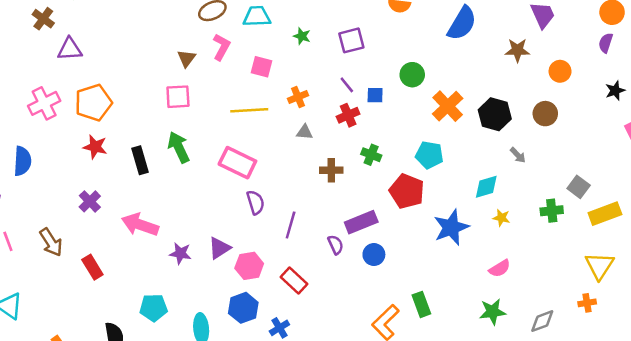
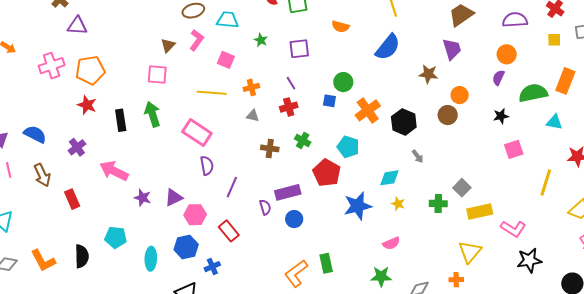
blue square: (375, 95) -> (329, 101), moved
brown circle: (545, 114) -> (448, 115), moved
blue semicircle: (22, 161) -> (35, 134), moved, turned -75

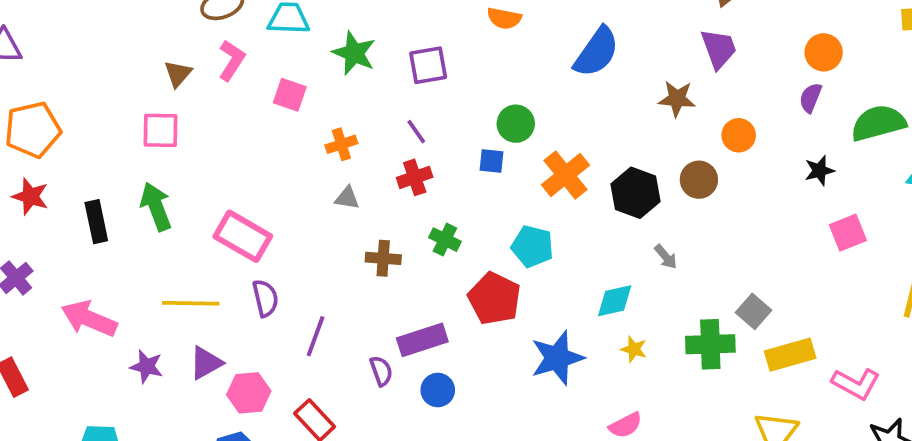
green star: (261, 40) -> (354, 53), size x1.6
yellow line: (212, 93) -> (191, 303), moved
brown circle: (448, 115) -> (699, 180), moved
green cross: (438, 204) -> (710, 344), size x1.4

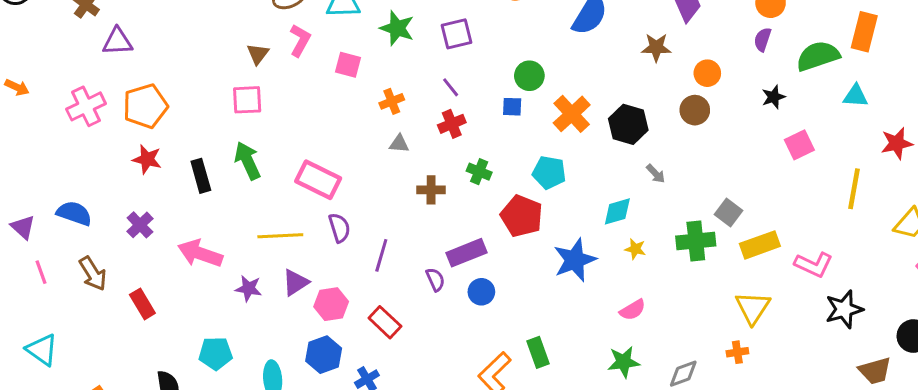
brown circle: (699, 180) -> (695, 110), moved

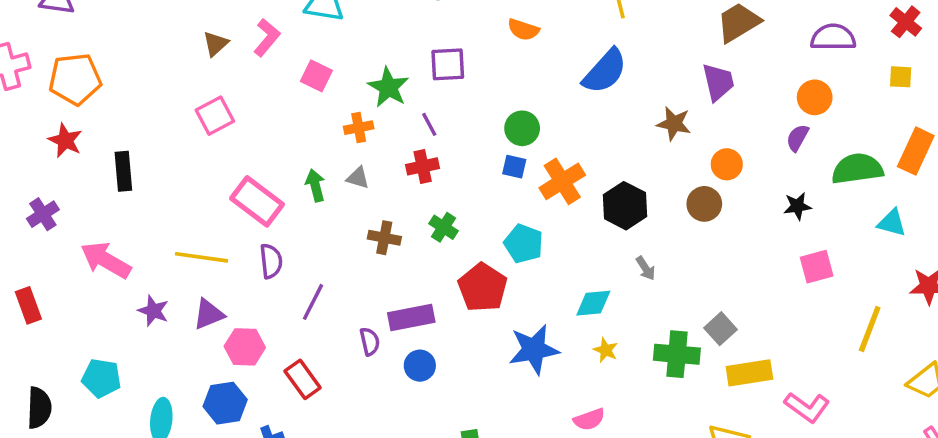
green star: (397, 28) -> (388, 87), moved
pink square: (247, 100) -> (215, 116), moved, turned -36
blue square: (512, 107) -> (514, 167), moved
green arrow: (248, 161) -> (315, 185), moved, size x0.7

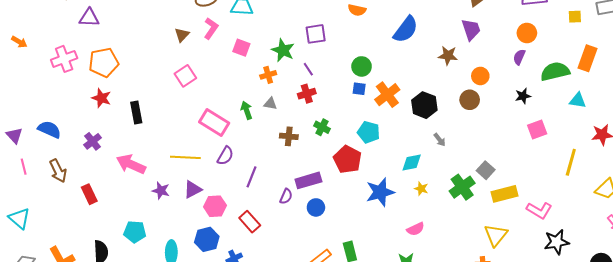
purple semicircle: (271, 261) -> (225, 156), turned 42
purple semicircle: (370, 341) -> (286, 196), turned 42
green cross: (677, 354) -> (462, 187), turned -35

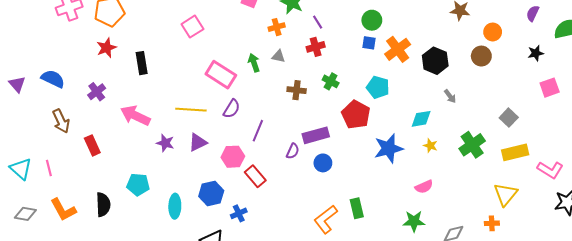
red star: (101, 98) -> (106, 48), turned 30
pink line: (24, 167) -> (49, 168), moved
gray square: (486, 170) -> (509, 118), moved
pink hexagon: (215, 206) -> (233, 157), moved

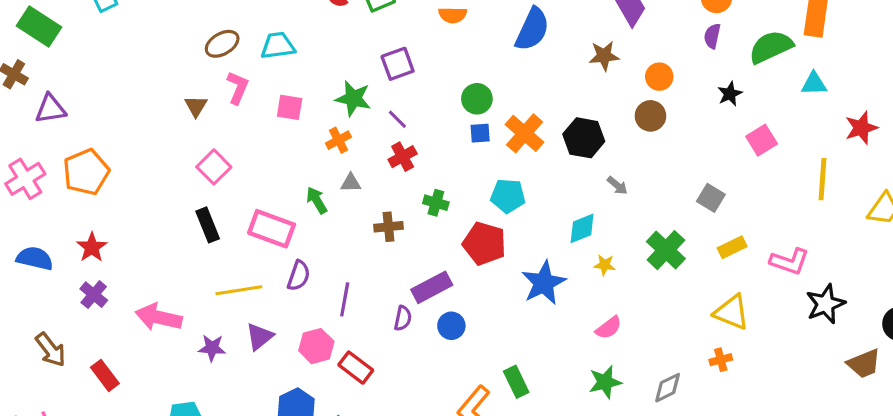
red star: (106, 48) -> (92, 247), moved
black rectangle: (142, 63) -> (208, 225), moved
blue semicircle: (53, 79) -> (35, 258), moved
yellow rectangle: (515, 152) -> (732, 247), size x0.7
yellow triangle: (506, 194) -> (732, 312), turned -35

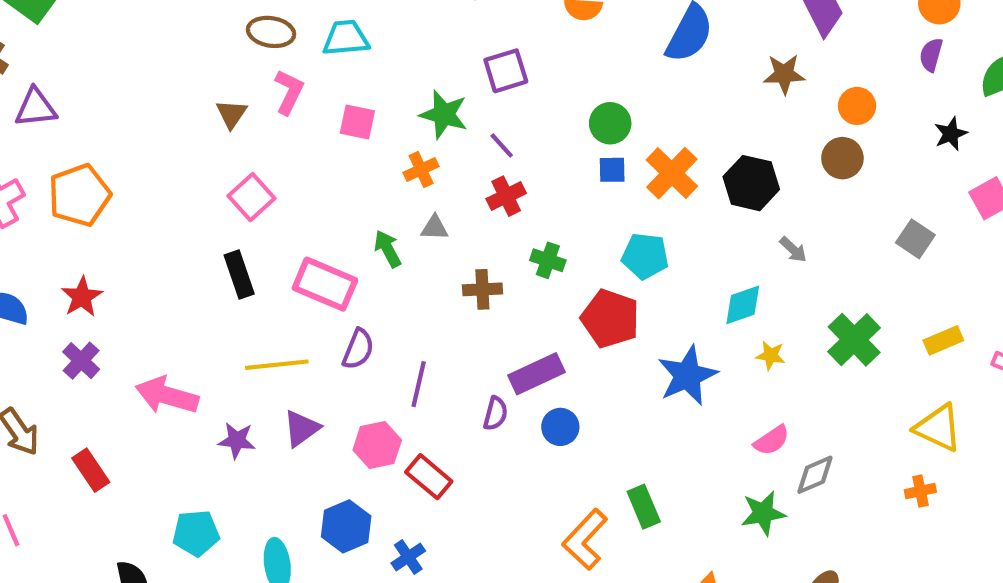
brown ellipse: (222, 44) -> (271, 32), turned 36
gray square: (711, 198) -> (915, 239), moved
gray diamond: (668, 388) -> (815, 475), moved

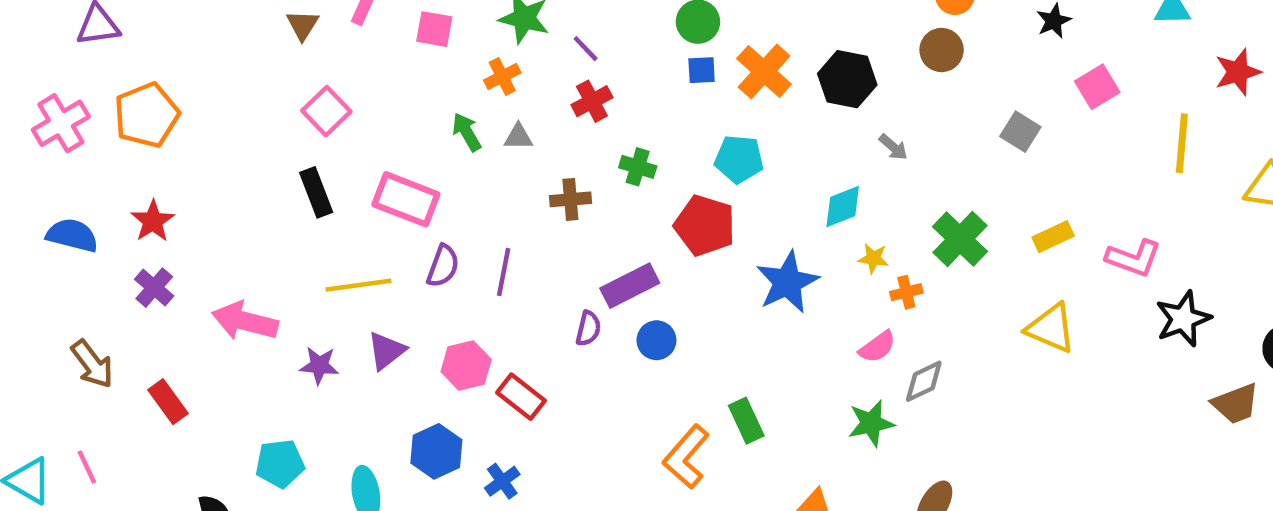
green arrow: (388, 249) -> (467, 132), moved
purple line: (419, 384) -> (504, 272), moved
orange cross: (920, 491) -> (906, 292), moved

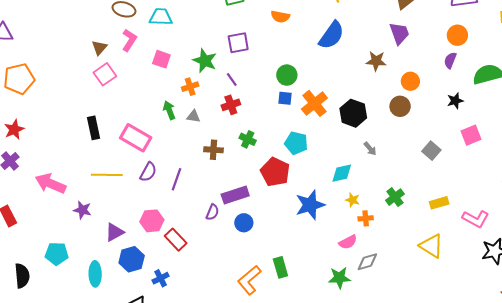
pink square: (326, 111) -> (105, 74), moved
green cross: (960, 239) -> (395, 197), size x0.7
purple triangle: (386, 351) -> (114, 232), moved

